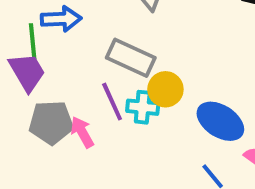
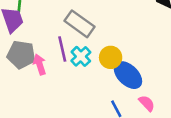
yellow circle: (165, 89) -> (111, 57), moved
cyan cross: (143, 107) -> (81, 56), turned 30

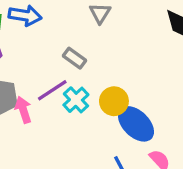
gray rectangle: (80, 24) -> (75, 58), size x0.6
purple line: (62, 49) -> (52, 90), turned 70

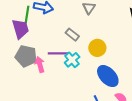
purple line: (52, 90) -> (58, 53), turned 30
yellow circle: (114, 101) -> (97, 48), moved

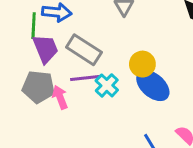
purple trapezoid: (20, 29) -> (45, 49), moved
gray rectangle: (72, 35) -> (84, 50), moved, size x1.6
blue ellipse: (108, 76) -> (153, 86), moved

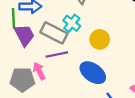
cyan cross: (107, 85) -> (72, 23), moved
blue ellipse: (153, 86) -> (93, 73), moved
gray pentagon: (38, 87) -> (22, 80), moved

